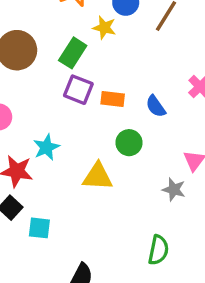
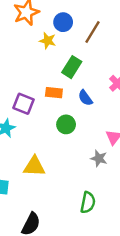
green rectangle: (73, 53) -> (72, 67), moved
purple square: (78, 90) -> (24, 104), moved
yellow triangle: (98, 177) -> (34, 166), moved

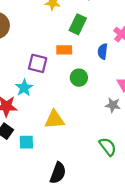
blue semicircle: (85, 98) -> (103, 51), moved, turned 49
green semicircle: (88, 203) -> (108, 147), turned -42

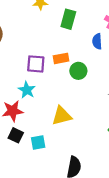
orange rectangle: (64, 50) -> (61, 58), moved

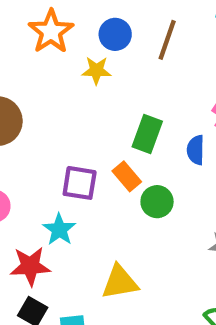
green rectangle: (68, 19) -> (147, 134), moved
orange rectangle: (61, 58) -> (127, 176), turned 56

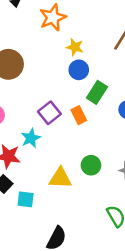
blue circle: (115, 34) -> (79, 70), moved
purple square: (80, 183) -> (49, 113), turned 30
green circle: (157, 202) -> (91, 165), moved

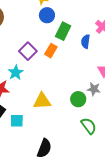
orange rectangle: (79, 115) -> (51, 51), turned 64
green circle: (91, 165) -> (78, 99), moved

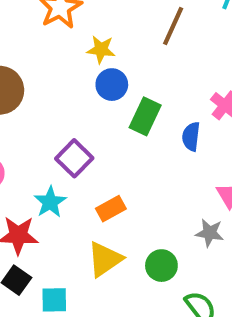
orange rectangle: (51, 51) -> (111, 209), moved, turned 32
green circle: (78, 99) -> (161, 266), moved
yellow triangle: (42, 101) -> (105, 259), turned -30

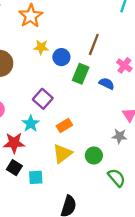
brown line: (173, 26) -> (94, 44), moved
yellow star: (101, 50) -> (41, 47), moved
blue semicircle: (191, 137) -> (107, 84), turned 112

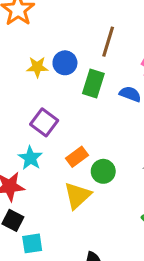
yellow star: (41, 47) -> (37, 67), moved
green circle: (94, 155) -> (103, 171), moved
cyan square: (36, 177) -> (32, 243), moved

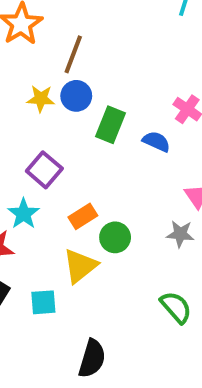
brown line: (108, 42) -> (73, 54), moved
cyan square: (32, 243) -> (43, 302), moved

